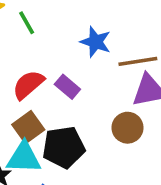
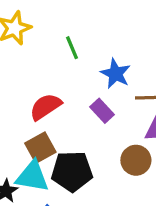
green line: (27, 23) -> (72, 48), moved
purple rectangle: (67, 87) -> (102, 111), moved

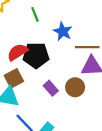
purple rectangle: (102, 111) -> (51, 88), moved
black pentagon: (72, 171) -> (36, 55), moved

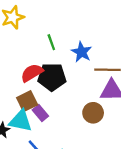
green line: (35, 14) -> (51, 42), moved
purple rectangle: (51, 88) -> (40, 113), moved

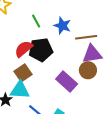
purple rectangle: (40, 113) -> (67, 81), moved, size x1.5
brown circle: (93, 113) -> (88, 70), moved

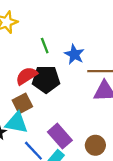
brown circle: (88, 70) -> (95, 145), moved
purple rectangle: (67, 81) -> (60, 136), moved

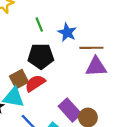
red semicircle: (26, 76) -> (35, 83), moved
purple rectangle: (60, 136) -> (70, 110), moved

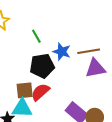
blue star: (67, 32) -> (62, 52), moved
brown square: (19, 79) -> (25, 90), turned 30

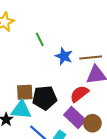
black pentagon: (42, 66) -> (45, 98), moved
red semicircle: (40, 92) -> (79, 94), moved

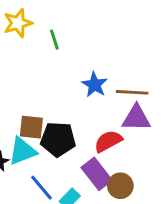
green line: (40, 39) -> (54, 40), moved
cyan triangle: (21, 110) -> (22, 151), turned -35

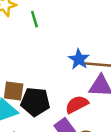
blue star: (95, 85) -> (79, 59), moved

